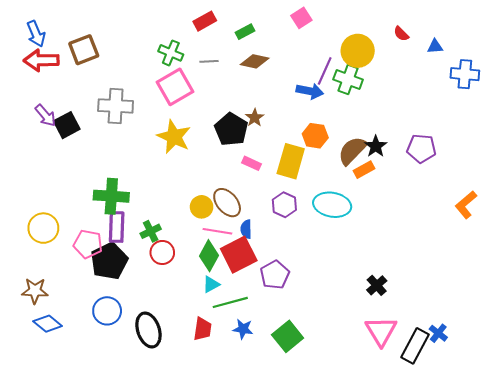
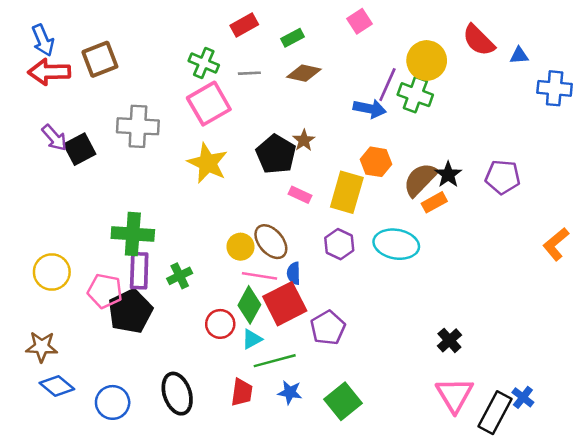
red semicircle: (401, 34) -> (479, 40), size x1.8
red circle: (162, 252) -> (220, 324), moved
blue circle: (107, 311) -> (113, 402), moved

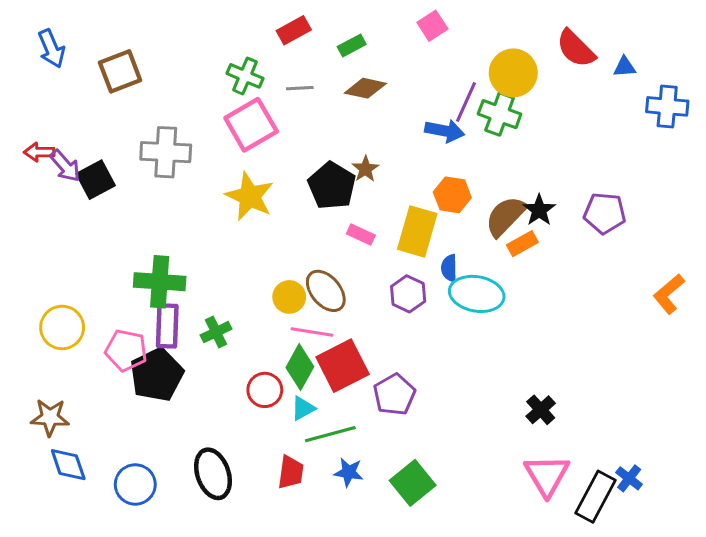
red arrow: (49, 72) -> (39, 152), moved, size x0.6
blue semicircle: (294, 273) -> (449, 268), moved
blue diamond: (57, 386) -> (68, 465), turned 32

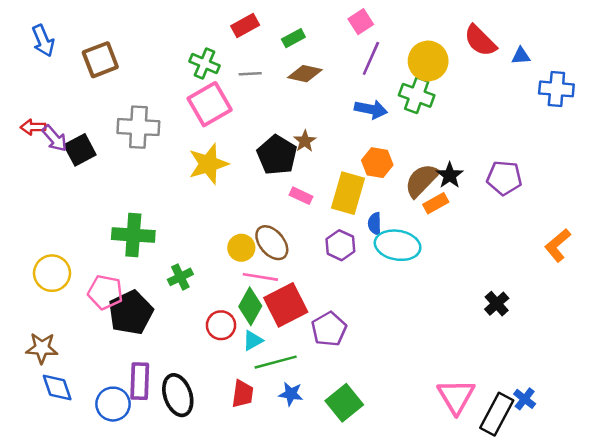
purple line: (466, 102) -> (371, 58), moved
yellow star: (250, 196) -> (208, 164), turned 30
purple rectangle: (167, 326) -> (140, 381), moved
black cross: (541, 410) -> (497, 304), moved

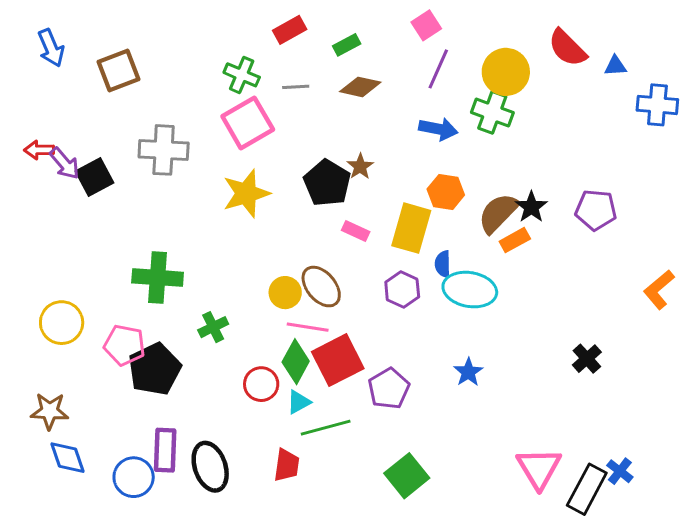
blue star: (291, 394) -> (468, 372), moved, turned 30

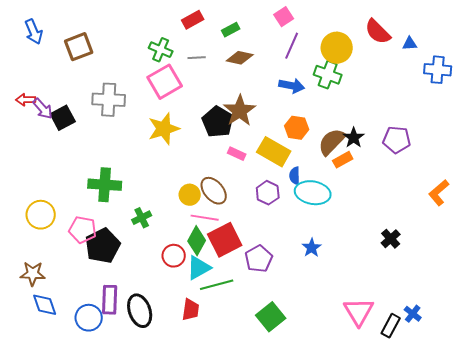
brown star: (360, 166) -> (240, 111), size x1.8
yellow rectangle: (411, 228) -> (274, 152), turned -76
cyan triangle: (299, 402) -> (199, 268), size x1.5
black rectangle: (587, 489) -> (391, 326), size x0.7

